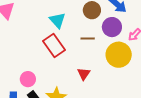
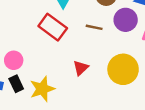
red rectangle: (54, 45) -> (53, 27), turned -30
yellow circle: (119, 55) -> (123, 69), moved

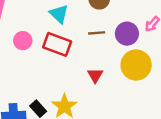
purple circle: (126, 20) -> (127, 34), moved
pink circle: (14, 60) -> (23, 41), moved

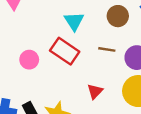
pink circle: (23, 41) -> (29, 60), moved

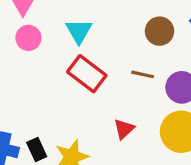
cyan triangle: (74, 21) -> (79, 31), moved
pink circle: (29, 60) -> (28, 38), moved

